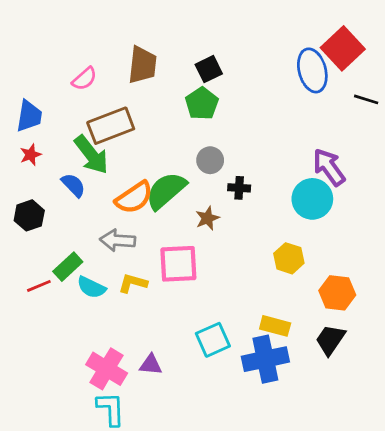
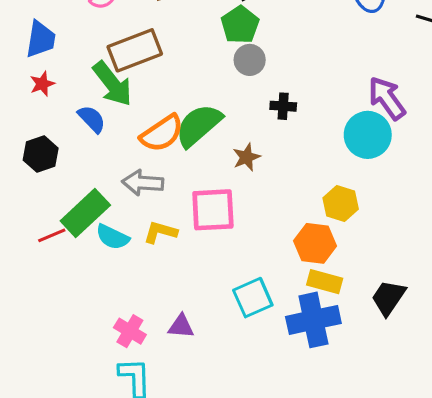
gray circle: (210, 160) -> (250, 60), moved
black cross: (239, 188) -> (283, 106), moved
green rectangle: (68, 267) -> (85, 213), size x1.4
orange hexagon: (337, 293) -> (315, 243), moved
pink cross: (107, 369) -> (130, 331), size x0.7

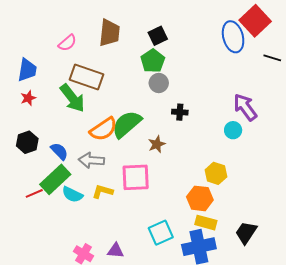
brown rectangle: (135, 50) -> (86, 77), turned 40
blue semicircle: (92, 119) -> (59, 151), moved
cyan circle: (368, 135) -> (233, 130), size x0.6

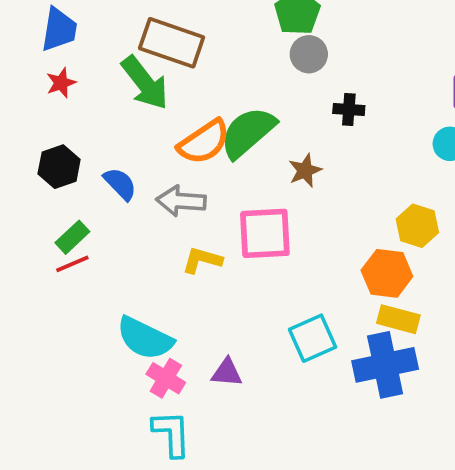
green rectangle: (55, 179) -> (72, 237), moved, size x0.6
cyan semicircle: (72, 194) -> (145, 338), moved, size x1.4

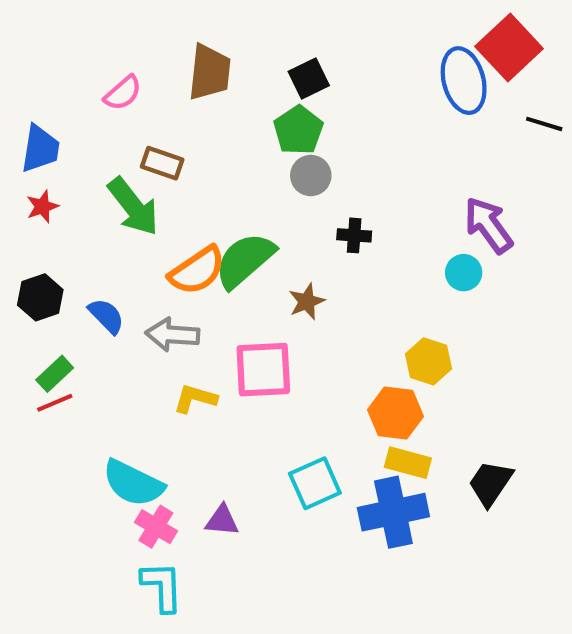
brown rectangle: (172, 43) -> (162, 163), size x0.6

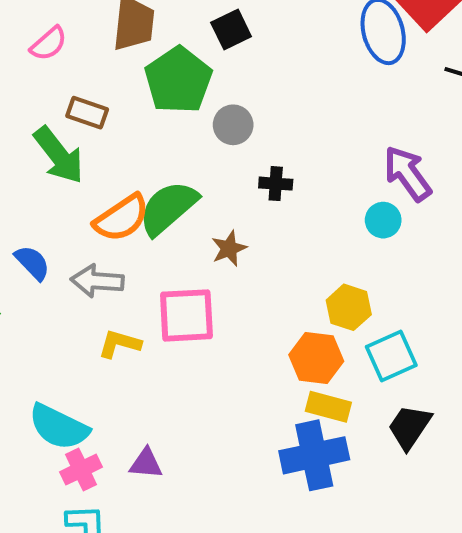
green pentagon: (298, 130) -> (178, 80), moved, size x1.4
cyan square: (315, 483) -> (391, 356), moved
pink cross: (156, 527) -> (81, 470), turned 33

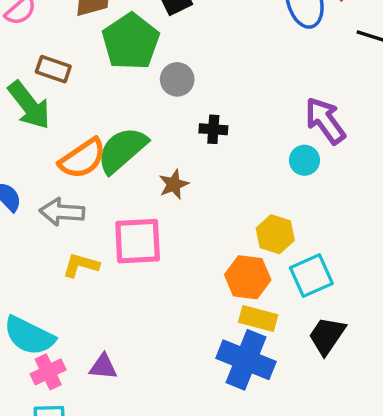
blue cross: (314, 455) -> (246, 360), turned 34

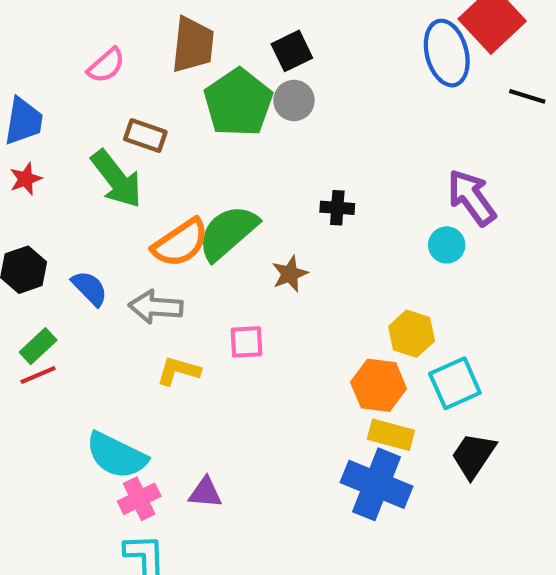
gray circle: (177, 79) -> (294, 100), moved
pink square: (138, 241) -> (246, 342), size x0.6

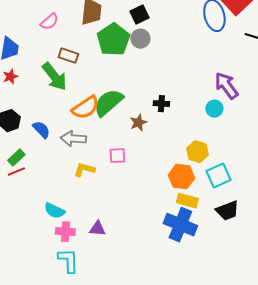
black cross: (337, 208) -> (161, 104), moved
cyan semicircle: (116, 455) -> (54, 211), size x0.7
black trapezoid: (474, 455) -> (227, 211), turned -145
pink cross: (139, 499) -> (65, 232), turned 30

